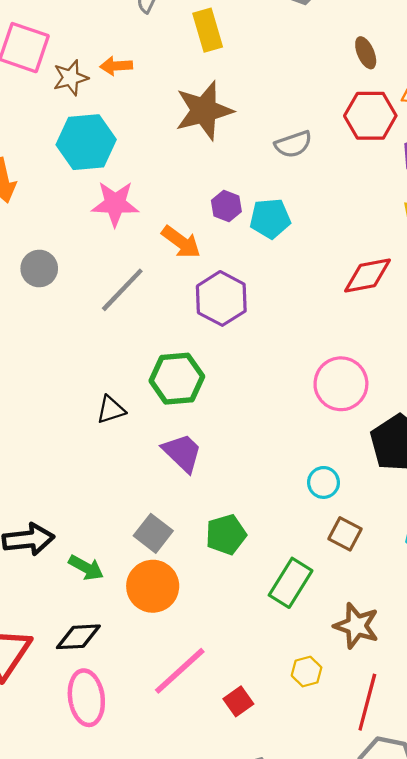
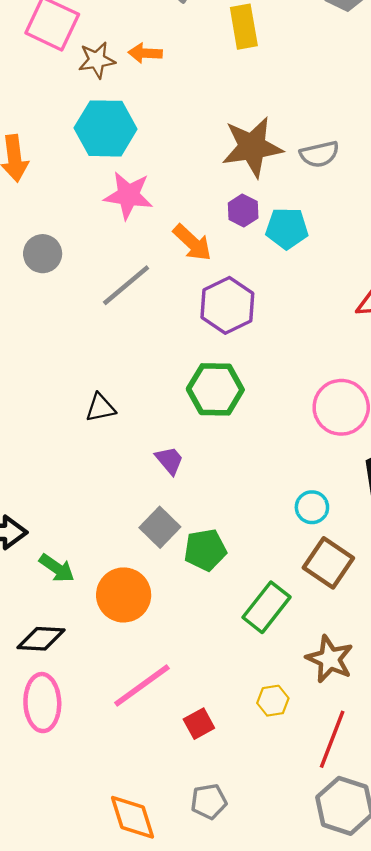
brown star: (204, 111) -> (252, 147), moved
green hexagon: (177, 379) -> (215, 389), moved
purple trapezoid: (182, 453) -> (169, 460), size x0.7
gray square: (153, 533) -> (160, 527), moved
brown square: (345, 534) -> (328, 563), size x1.4

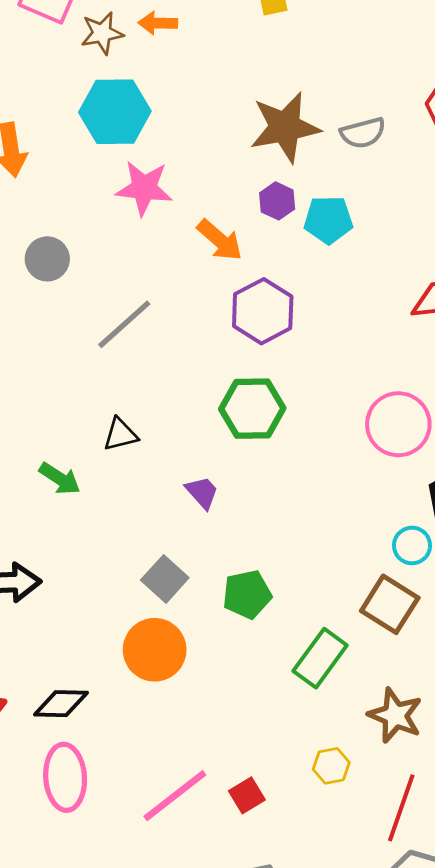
gray line: (126, 285) -> (124, 324), moved
cyan circle: (312, 507) -> (412, 545), moved
gray square: (160, 527) -> (165, 579), moved
green arrow: (57, 568) -> (60, 479), moved
pink line: (142, 686) -> (175, 796), moved

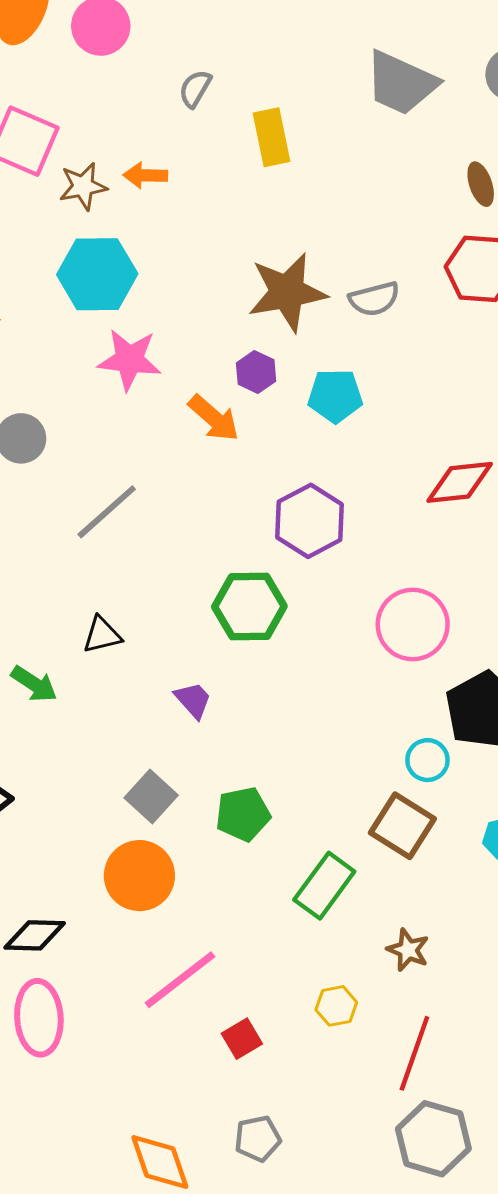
purple hexagon: (277, 201) -> (256, 372), moved
purple hexagon: (263, 311) -> (310, 521), moved
brown star: (395, 715) -> (408, 950), size x0.7
pink line: (175, 796) -> (180, 980), moved

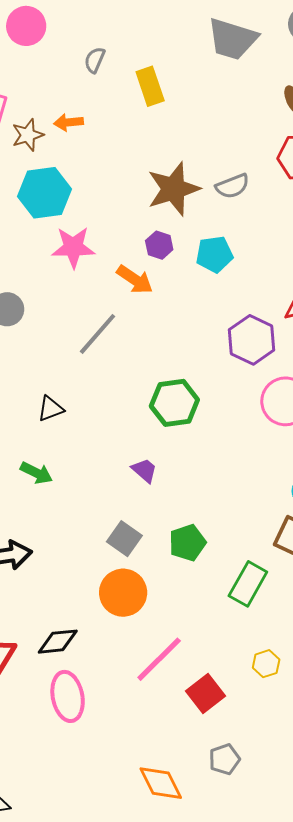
gray line: (107, 512) -> (97, 334), moved
purple hexagon: (310, 521) -> (252, 340), moved
black triangle: (102, 635) -> (51, 409), moved
red square: (242, 1039) -> (206, 694), size x1.4

